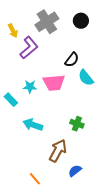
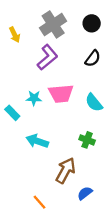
purple L-shape: (29, 48) -> (47, 57), moved
black semicircle: (72, 60) -> (93, 58), moved
cyan semicircle: (86, 78) -> (94, 103), moved

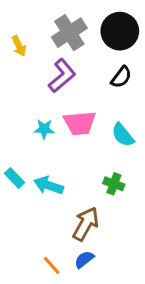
black circle: (92, 23) -> (120, 31), size x1.6
cyan rectangle: (12, 113) -> (15, 178), moved
blue semicircle: (85, 193) -> (84, 259), moved

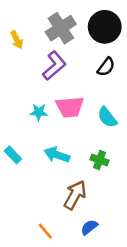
cyan arrow: (49, 185) -> (57, 155), moved
blue semicircle: (84, 259) -> (89, 227), moved

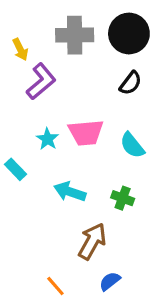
gray cross: (61, 28) -> (75, 35), turned 32
purple L-shape: (54, 66) -> (41, 81), moved
cyan star: (39, 112) -> (47, 139), turned 30
cyan rectangle: (13, 155) -> (15, 169), moved

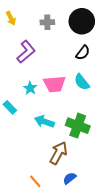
gray cross: (75, 35) -> (47, 22), size x0.6
yellow arrow: (20, 49) -> (11, 18), moved
cyan semicircle: (132, 145) -> (82, 82), moved
green cross: (123, 198) -> (78, 126), size x1.6

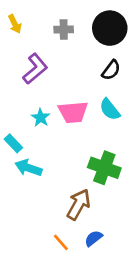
cyan arrow: (44, 122) -> (28, 168), moved
orange line: (35, 181) -> (61, 242), moved

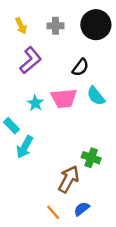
yellow arrow: (15, 24) -> (21, 26), moved
black semicircle: (111, 70) -> (80, 67), moved
cyan arrow: (28, 168) -> (25, 147), turned -80
green cross: (104, 168) -> (91, 158), moved, size x0.7

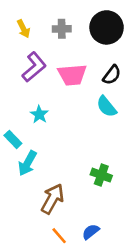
black semicircle: (80, 67) -> (112, 75), moved
pink trapezoid: (64, 98) -> (72, 75), moved
brown arrow: (69, 179) -> (52, 199), moved

